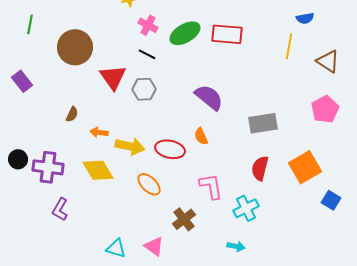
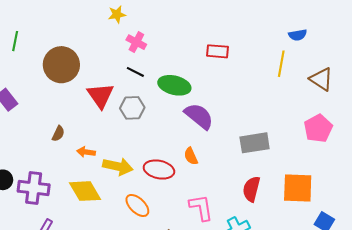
green ellipse: (185, 33) -> (174, 85), moved, turned 44
red rectangle: (227, 34) -> (218, 51), size x0.7
orange square: (305, 167) -> (298, 188), turned 32

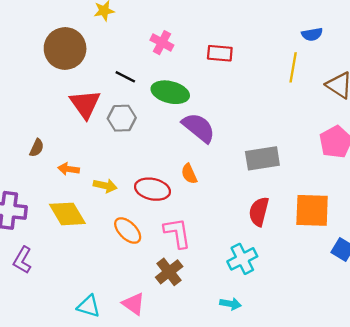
pink cross: (136, 42) -> (162, 43), moved
brown circle: (61, 65) -> (65, 48), moved
yellow arrow: (118, 166) -> (105, 186), size x0.7
pink L-shape: (201, 208) -> (177, 233), moved

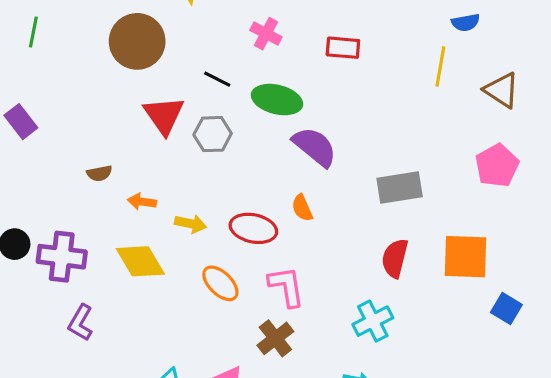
brown semicircle: (37, 148) -> (99, 173), turned 54

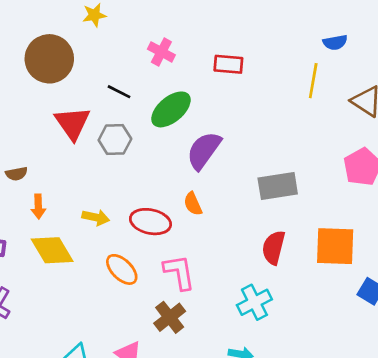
green ellipse: (277, 100) -> (171, 109), turned -54
purple semicircle: (315, 147) -> (204, 150), turned -93
orange arrow: (142, 202) -> (38, 207), moved, turned -100

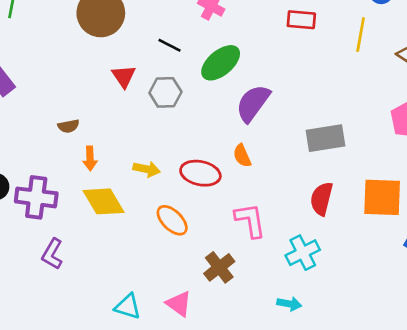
red rectangle: (228, 64) -> (301, 20), moved
red triangle: (73, 123) -> (124, 76), size x0.7
pink L-shape: (179, 272) -> (250, 220), moved

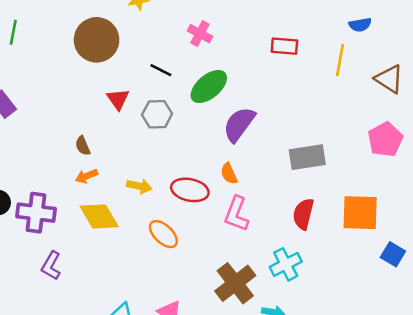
brown semicircle: (68, 126) -> (83, 146), moved, turned 78
orange arrow: (90, 158) -> (86, 176), turned 70
pink L-shape: (250, 220) -> (237, 214), moved, turned -150
brown cross: (219, 267) -> (235, 283), moved, size x1.4

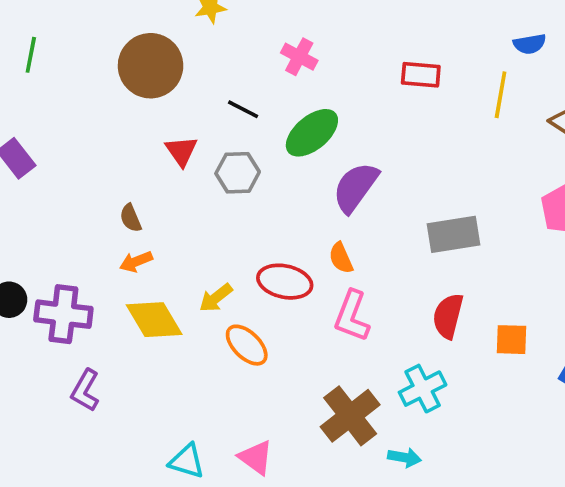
yellow arrow: (139, 186) -> (216, 298), moved, turned 130
orange square: (360, 213) -> (511, 340), moved, size x0.6

